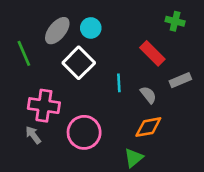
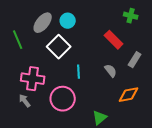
gray rectangle: (180, 80) -> (135, 60), turned -35
cyan line: (119, 83) -> (79, 72), moved
orange diamond: (148, 127) -> (129, 95), moved

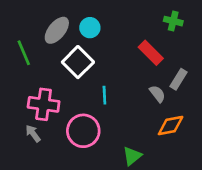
gray semicircle: (111, 71) -> (157, 94), moved

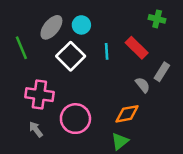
cyan line: (104, 95) -> (107, 51), moved
orange diamond: (171, 126) -> (127, 114), moved
gray arrow: (33, 133) -> (36, 129), moved

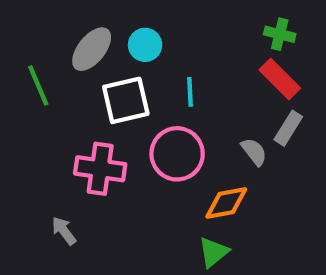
red rectangle: (137, 48) -> (280, 79), moved
white square: (71, 56) -> (126, 100), turned 32
pink cross: (39, 95) -> (100, 169), moved
pink circle: (75, 119) -> (177, 154), moved

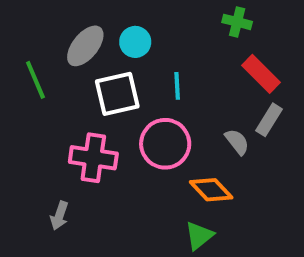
green cross: (280, 34) -> (237, 22), moved
orange diamond: (226, 203) -> (211, 190), turned 57
gray arrow: (64, 231) -> (59, 216), turned -124

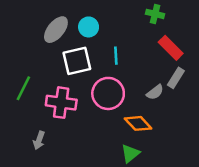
green line: (35, 80) -> (23, 88), moved, turned 50
gray semicircle: (237, 142) -> (155, 92), turned 90

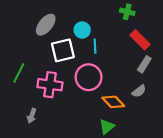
cyan circle: (89, 27) -> (82, 30), moved
gray semicircle: (155, 92) -> (139, 91), moved

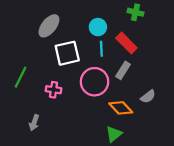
cyan circle: (82, 30) -> (98, 27), moved
red rectangle: (140, 40) -> (126, 43), moved
gray rectangle: (144, 64) -> (123, 70), moved
pink cross: (50, 85) -> (54, 90), size x0.6

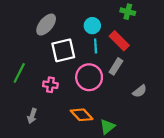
orange diamond: (121, 108) -> (82, 115), moved

